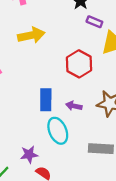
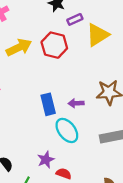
purple rectangle: (94, 22) -> (75, 19), turned -32
red hexagon: (79, 64) -> (54, 45), moved

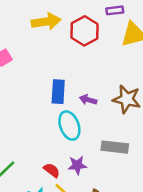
purple star: (46, 160) -> (77, 165), moved

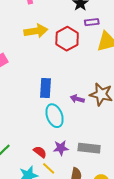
purple arrow: (88, 100) -> (77, 99), moved
gray rectangle: (115, 147) -> (89, 148), moved

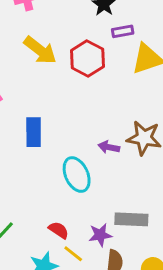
yellow arrow: (36, 31) -> (40, 50), turned 50
blue rectangle: (45, 88) -> (34, 132), moved
purple star: (61, 148) -> (100, 235), moved

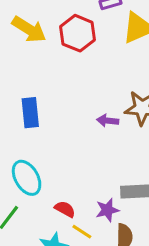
cyan ellipse: (77, 175) -> (27, 178), moved

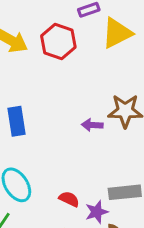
red semicircle: (65, 209) -> (69, 199), moved

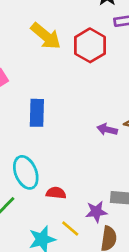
red semicircle: (69, 199) -> (56, 193), moved, turned -30

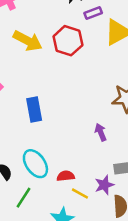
purple arrow: (107, 129) -> (101, 132), moved, turned 66
yellow line: (70, 229) -> (80, 194), moved

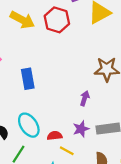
purple arrow: (101, 132) -> (85, 98), turned 40
purple star: (104, 185) -> (81, 129), moved

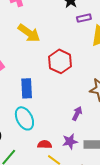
red hexagon: (57, 20) -> (60, 61), moved
cyan ellipse: (29, 125) -> (24, 118), moved

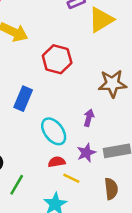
blue rectangle: (27, 88) -> (23, 99), turned 36
cyan ellipse: (24, 118) -> (54, 131), moved

